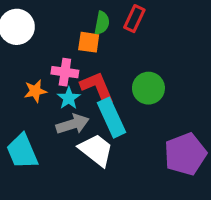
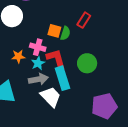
green semicircle: (102, 23) -> (65, 33), moved

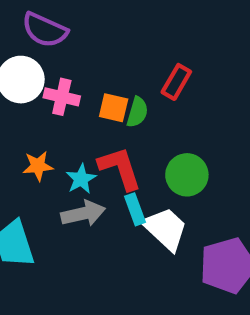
pink cross: (38, 47) -> (62, 97), moved
cyan rectangle: (62, 78) -> (135, 209), size x0.6
white trapezoid: (51, 97) -> (165, 229), moved

